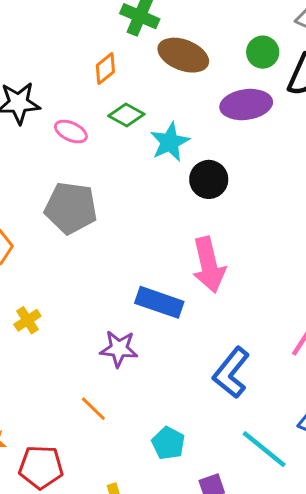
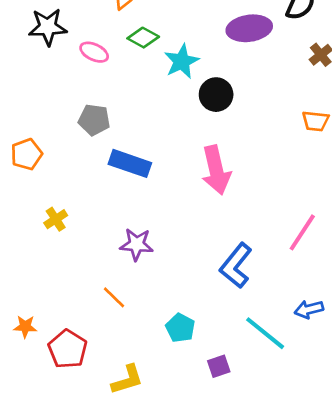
gray pentagon: (71, 208) -> (94, 120), size x0.7
blue rectangle: (159, 302) -> (130, 163), moved
red pentagon: (41, 467) -> (68, 349), turned 30

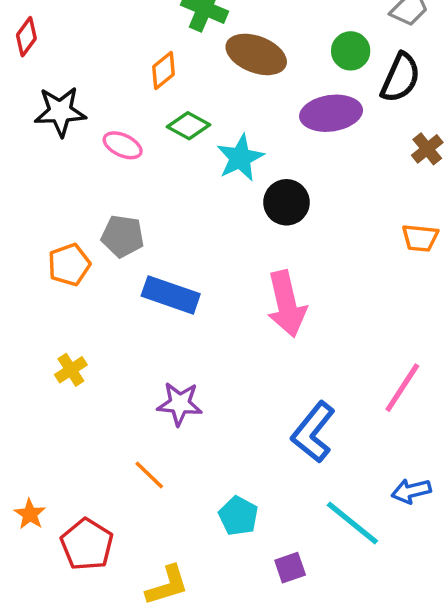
orange pentagon: (27, 154) -> (69, 265), moved
orange star: (25, 327) -> (30, 514), turned 30

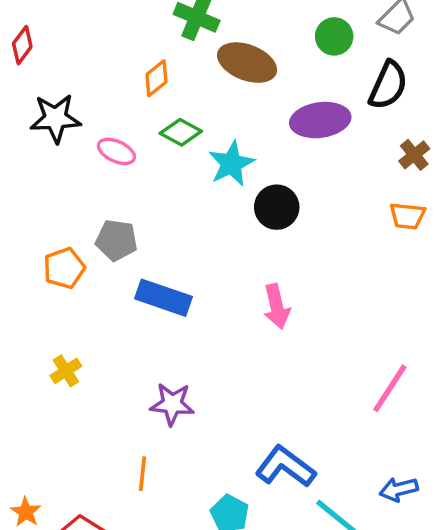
green circle: (351, 51) -> (334, 36), moved
orange trapezoid: (420, 238) -> (407, 216), moved
pink arrow: (286, 304) -> (277, 306), size x0.7
blue L-shape: (313, 432) -> (285, 467), moved, turned 88
orange line: (149, 475) -> (143, 474), turned 52

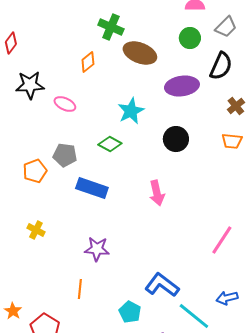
green diamond: (181, 132) -> (110, 144), moved
black circle: (277, 207) -> (176, 139), moved
yellow cross: (66, 371) -> (36, 230), turned -30

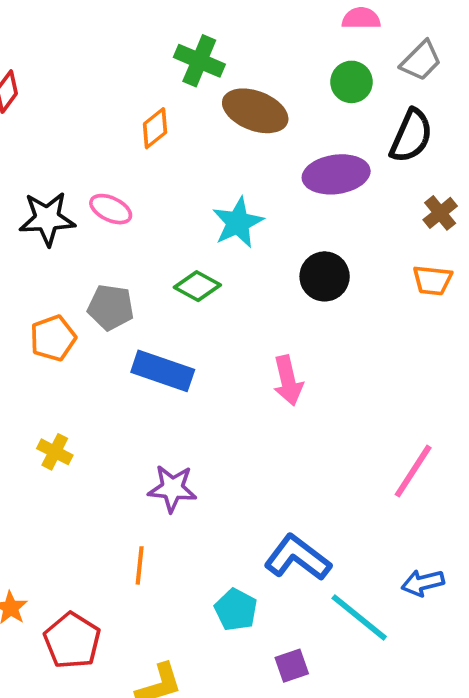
black star: (30, 85) -> (47, 219), moved

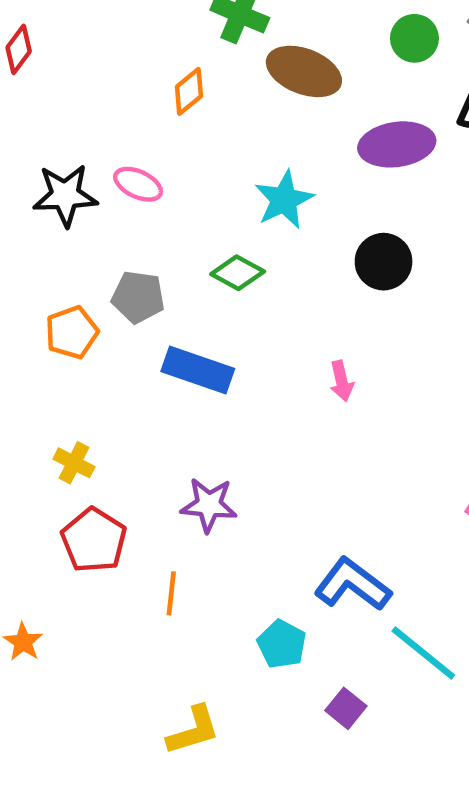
pink arrow: (288, 381) -> (341, 381), size x0.7
red pentagon: (72, 641) -> (94, 540), moved
purple square: (292, 666) -> (346, 708), turned -32

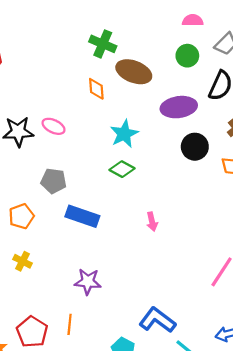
orange diamond: (189, 91) -> (96, 89), moved, turned -55
black circle: (384, 262) -> (195, 147), moved
green diamond: (238, 273) -> (122, 169), moved
orange pentagon: (72, 332) -> (21, 216), moved
red pentagon: (94, 540) -> (32, 332), moved

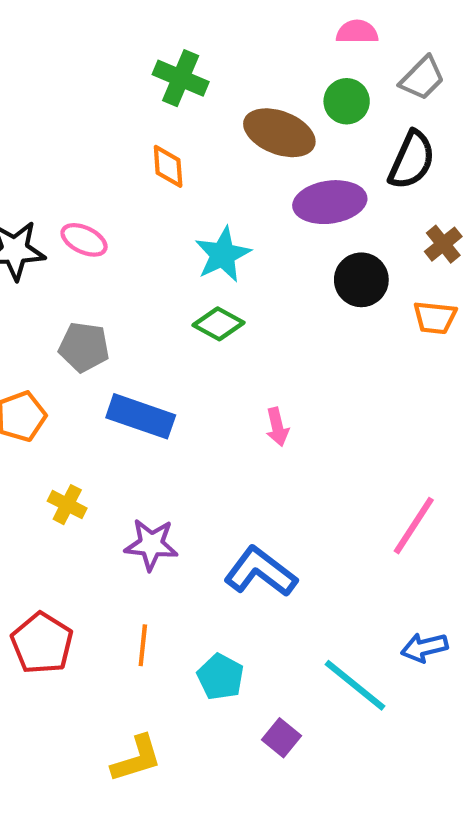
brown ellipse: (134, 72) -> (279, 133), moved
yellow cross: (22, 261) -> (67, 505), moved
blue L-shape: (157, 320) -> (260, 572), moved
orange line: (70, 324) -> (143, 645), moved

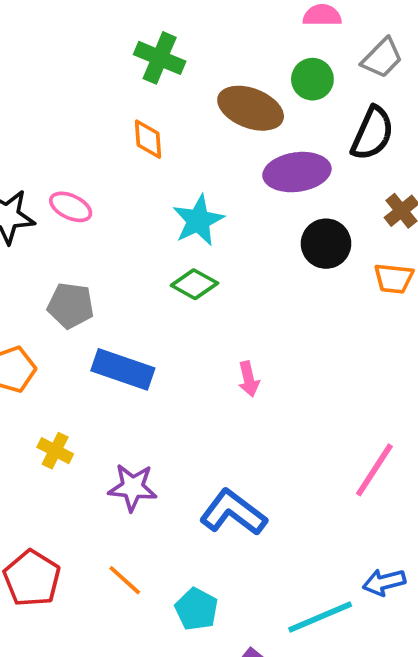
orange line: (143, 645) -> (125, 580), turned -54
cyan line: (355, 685) -> (320, 617), turned -62

